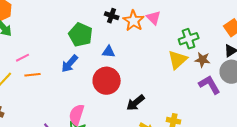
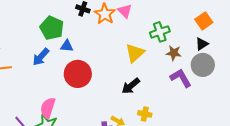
blue triangle: (109, 52) -> (67, 46), moved
yellow triangle: (178, 60) -> (135, 53), moved
black arrow: (136, 103) -> (131, 86), moved

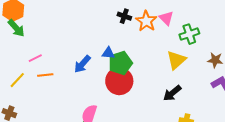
green pentagon: (52, 28) -> (120, 63), moved, turned 30
green cross: (160, 32) -> (189, 34), moved

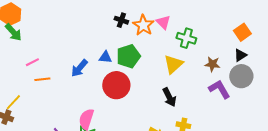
green cross: (189, 34) -> (186, 38), turned 36
green pentagon: (120, 63) -> (128, 56), moved
yellow line: (17, 80) -> (13, 102), moved
black arrow: (172, 93) -> (169, 97), turned -78

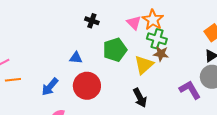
orange star: (143, 25) -> (153, 20), moved
green pentagon: (128, 56) -> (115, 50), moved
brown star: (212, 64) -> (161, 54), moved
blue arrow: (79, 68) -> (50, 87), moved

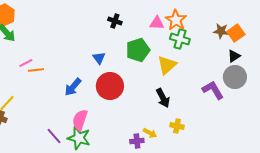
pink triangle: (134, 23) -> (157, 23), turned -42
brown star: (161, 54) -> (221, 31), moved
blue triangle: (76, 58) -> (99, 58), turned 48
orange line: (13, 80) -> (36, 70), moved

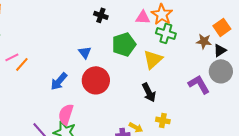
brown star: (221, 31) -> (204, 41), moved
orange line: (36, 70) -> (22, 64), turned -42

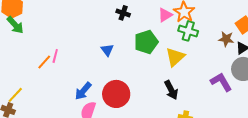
pink triangle: (143, 17) -> (165, 15), turned -35
pink line: (12, 57) -> (55, 56), moved, turned -48
red circle: (96, 80) -> (116, 94), moved
blue arrow: (59, 81) -> (83, 91), moved

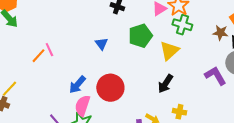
pink line: (55, 56) -> (49, 50), turned -40
black arrow: (171, 90) -> (165, 84), turned 60

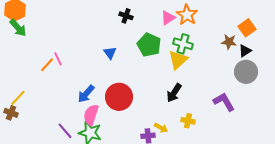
green cross: (182, 25) -> (183, 44), moved
green pentagon: (140, 36) -> (149, 45), turned -30
purple L-shape: (215, 76) -> (224, 102), moved

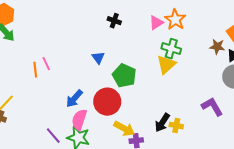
green pentagon: (149, 45) -> (124, 76), moved
orange line: (47, 65) -> (35, 70), turned -49
black arrow: (174, 93) -> (162, 123), moved
yellow arrow: (161, 128) -> (124, 129), moved, size x1.5

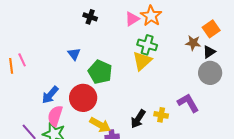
yellow cross: (176, 126) -> (161, 115), moved

